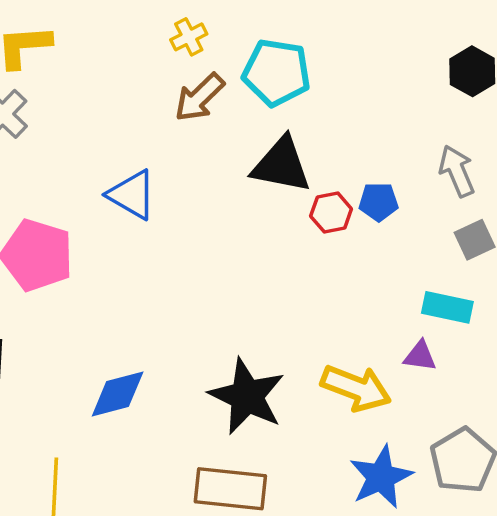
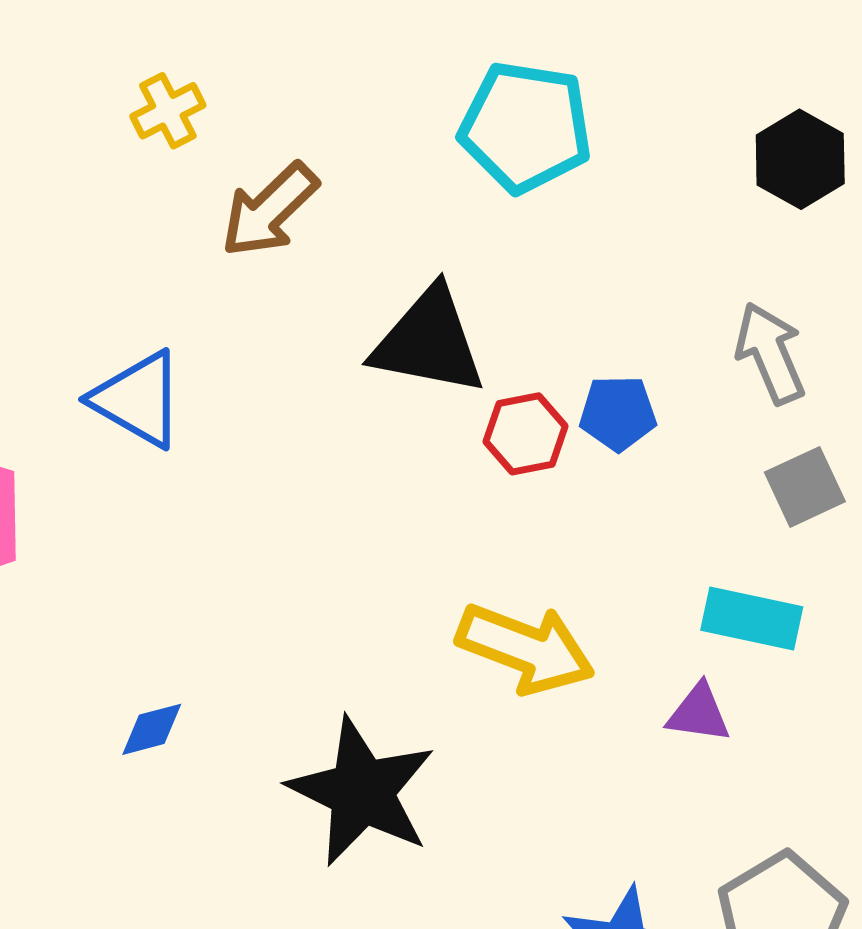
yellow cross: (189, 37) -> (168, 111), moved
cyan pentagon: (277, 73) -> (526, 127), moved
yellow arrow: (356, 388) -> (526, 649), moved
blue diamond: (118, 394) -> (152, 729), moved, size x0.6

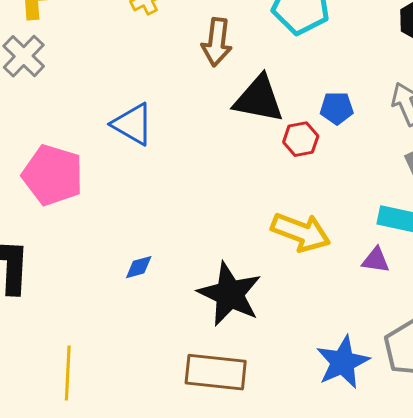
brown arrow: (269, 210) -> (217, 42), moved, turned -39
blue pentagon: (618, 413) -> (337, 108), moved

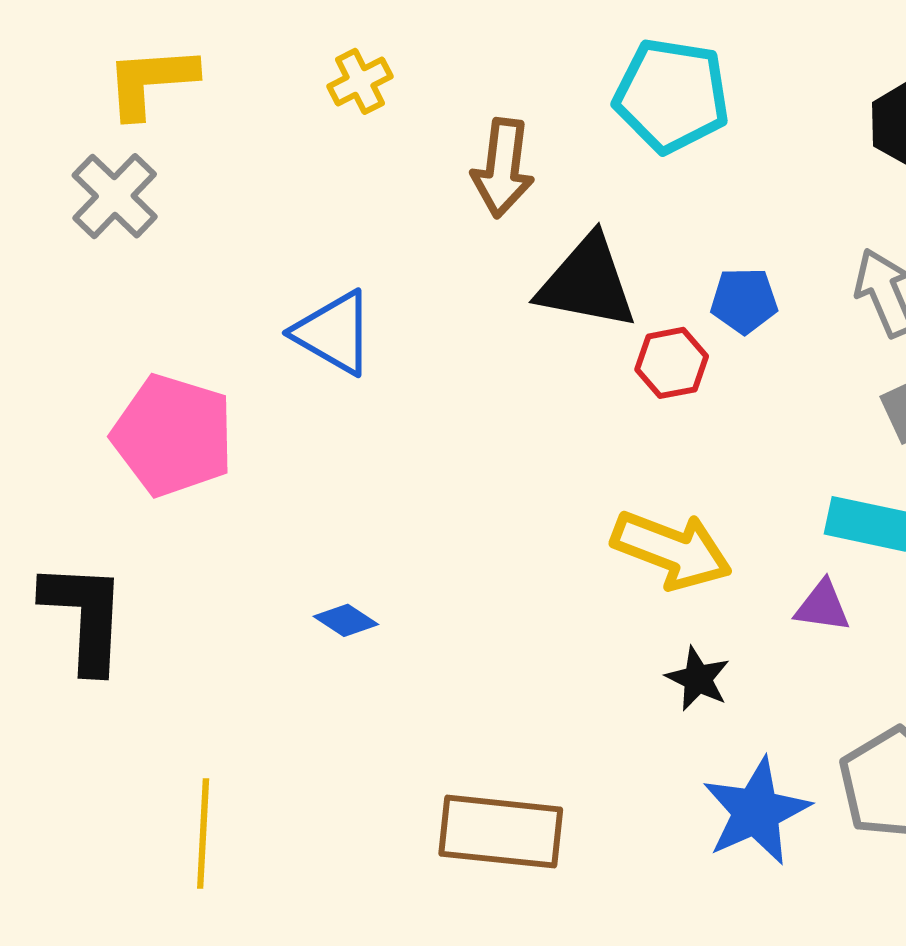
blue diamond: (139, 267) -> (346, 620), turned 48
black star: (230, 294) -> (698, 679), moved, size x0.5

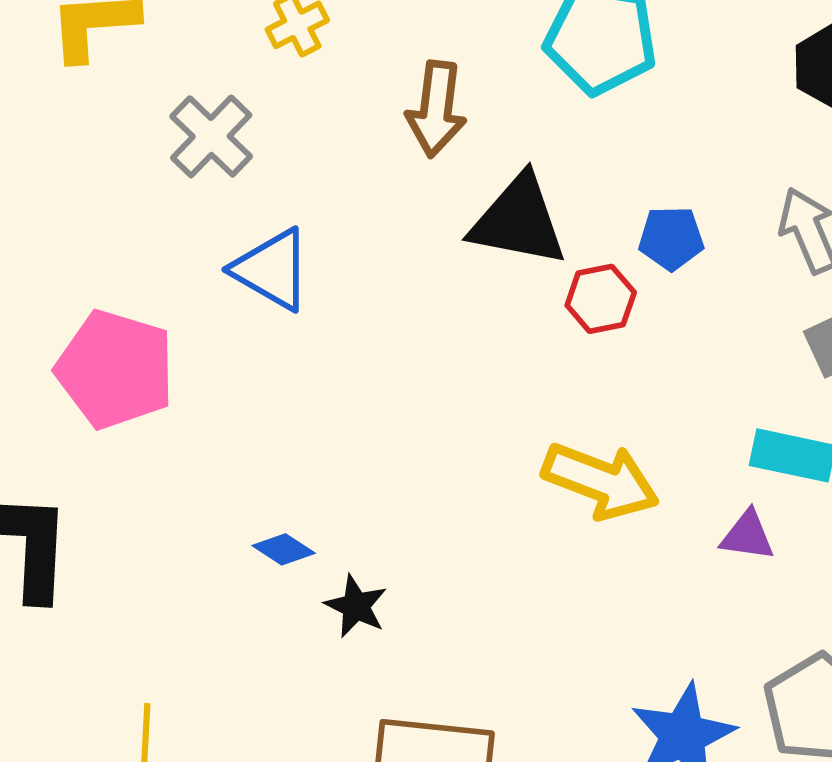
gray cross: (115, 196) -> (211, 136), moved
black star: (698, 679) -> (356, 606), moved

